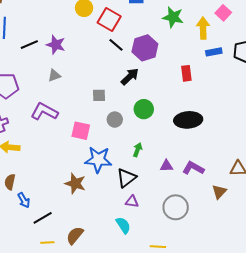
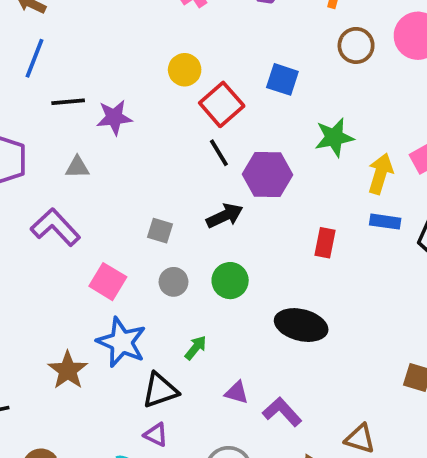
green star: (173, 17) -> (334, 137), turned 30
purple star: (56, 45) -> (114, 117), turned 30
gray triangle: (54, 75) -> (77, 167), moved

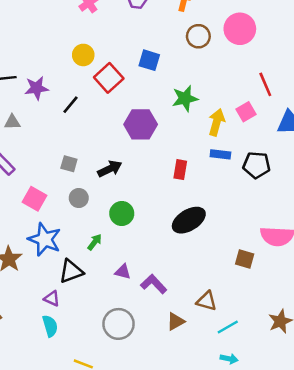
black line: (219, 153) -> (70, 105), moved, turned 72
black arrow: (225, 216) -> (110, 169), moved
green circle: (230, 281) -> (122, 213), moved
black ellipse: (301, 325) -> (189, 220), moved, turned -44
purple triangle: (156, 435) -> (52, 298), moved

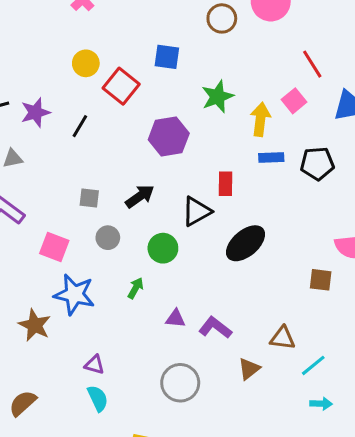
black triangle: (71, 271) -> (196, 211), moved

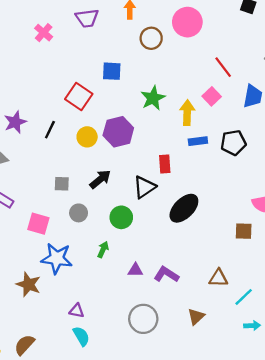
yellow circle: (86, 63) -> (87, 137), moved
brown triangle: (249, 369) -> (196, 317), moved

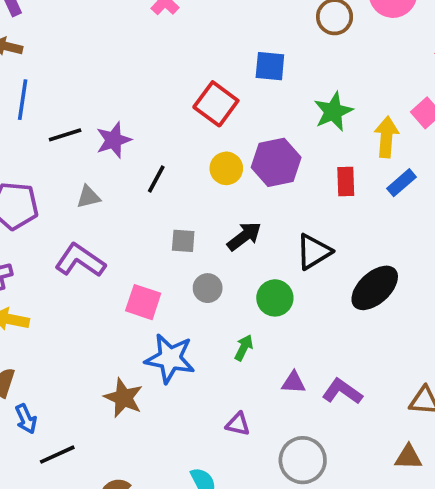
black line: (50, 130) -> (156, 179), moved
blue rectangle: (198, 141) -> (401, 183), turned -36
red rectangle: (165, 164) -> (346, 182), moved
purple triangle: (77, 311) -> (238, 424), moved
brown triangle: (196, 317) -> (408, 457), moved, turned 42

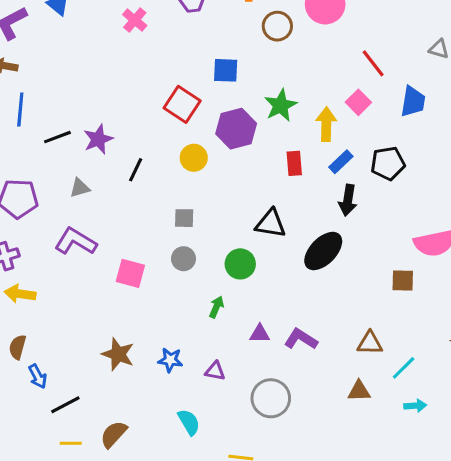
purple hexagon: (276, 162) -> (236, 129), moved
black arrow: (244, 236) -> (348, 200), moved, turned 140
gray square: (183, 241) -> (184, 218), moved
black triangle: (314, 252) -> (271, 223), turned 44
blue star: (170, 358) -> (170, 360), moved, size x0.6

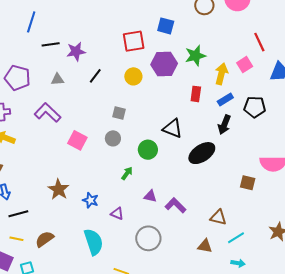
red square: (182, 104) -> (134, 41), turned 35
cyan semicircle: (189, 422) -> (94, 242), size x1.5

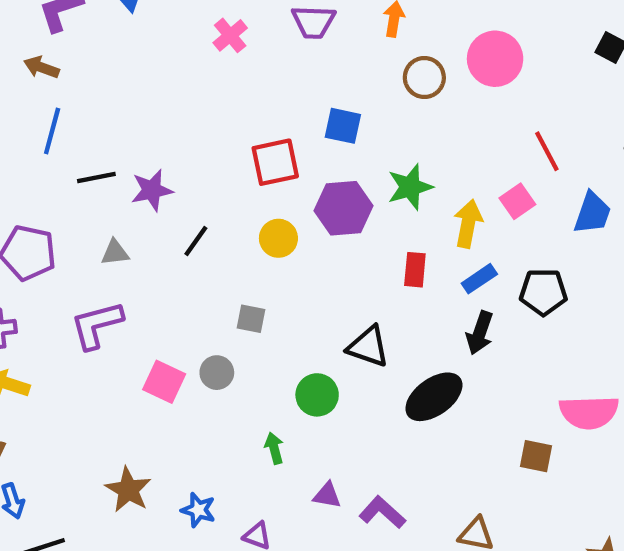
purple L-shape: (48, 113) -> (97, 325), turned -56
gray circle: (113, 138) -> (217, 373), moved
green arrow: (127, 173) -> (274, 448), turned -48

